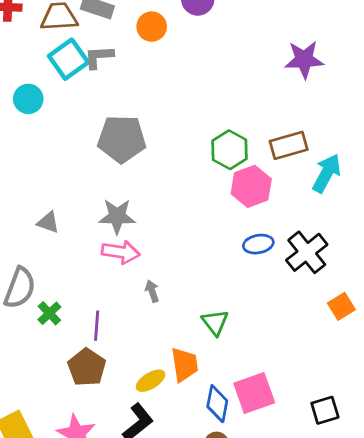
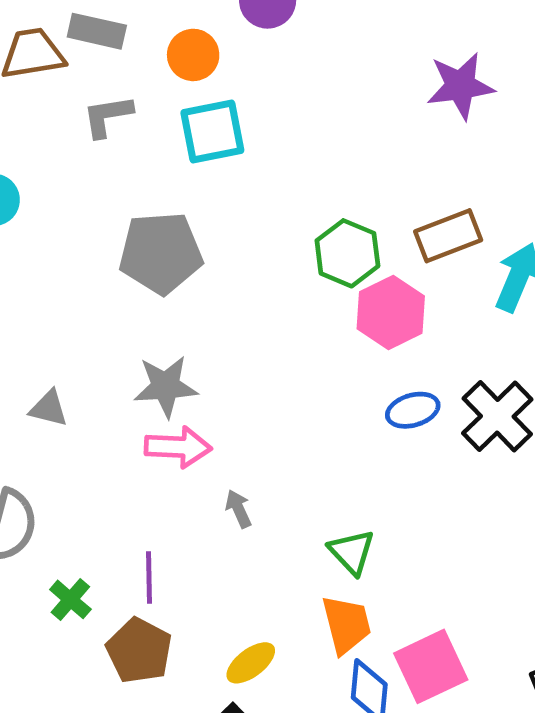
cyan square: (69, 59) -> (212, 132), moved, turned 30
green cross: (49, 313) -> (70, 599), moved
orange trapezoid: (185, 365) -> (346, 624), moved

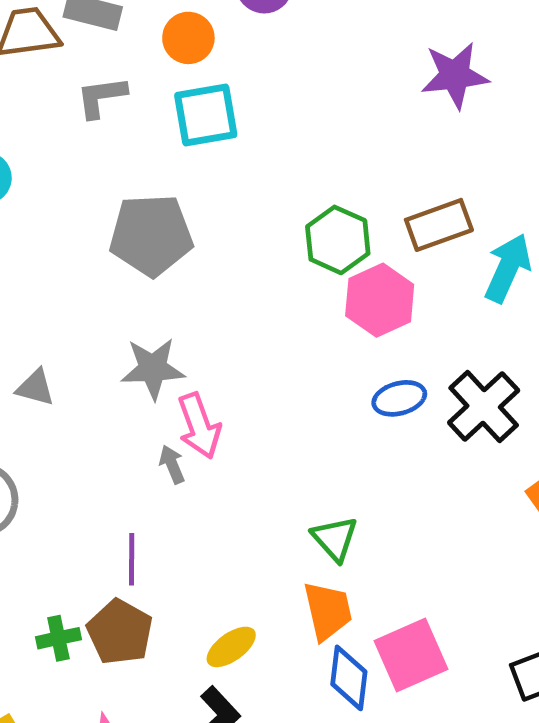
pink arrow: (178, 447) -> (199, 426), moved, turned 66
gray arrow: (238, 509) -> (172, 464), moved
green cross: (70, 599) -> (58, 638), moved, turned 36

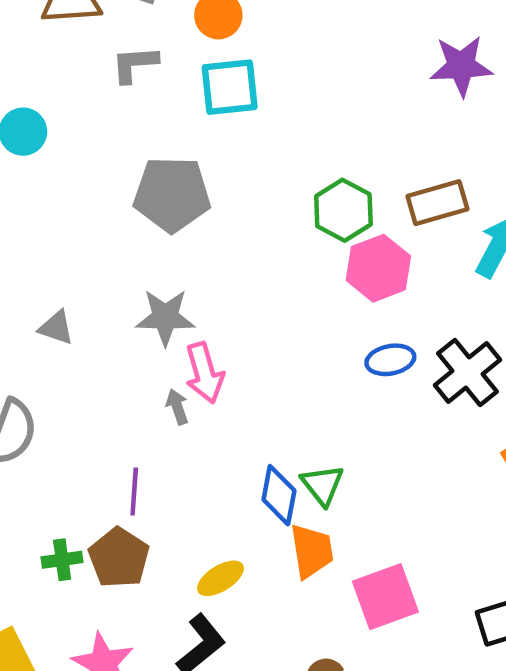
blue diamond: (349, 678) -> (279, 495), moved

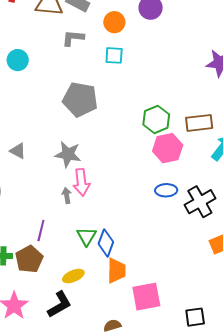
cyan square: (230, 87) -> (114, 55), size x0.7
green triangle: (322, 485) -> (87, 236), moved

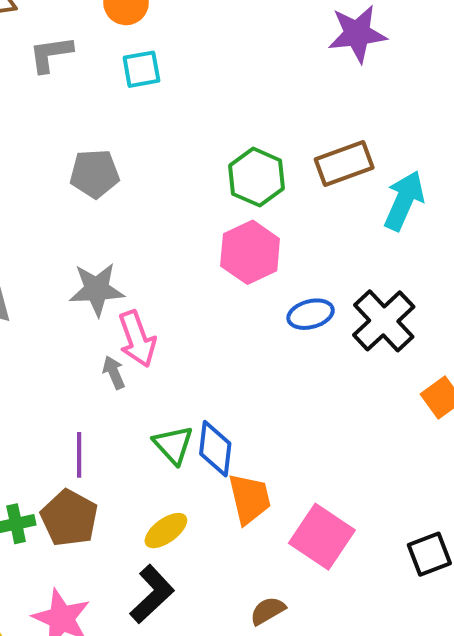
gray pentagon: (80, 99) -> (95, 174), size x0.7
pink hexagon: (168, 148) -> (250, 252), moved
pink square: (146, 297) -> (322, 537), turned -32

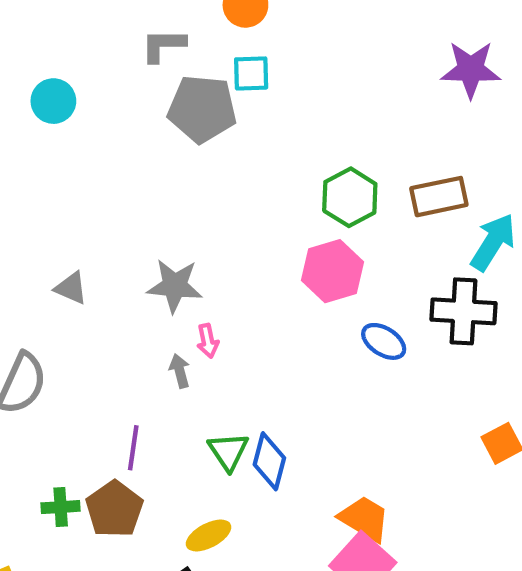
gray pentagon: (95, 174) -> (202, 109), moved, size x1.4
blue ellipse: (311, 314) -> (384, 341), turned 39
black cross: (384, 321) -> (463, 311), moved, turned 38
pink arrow: (137, 339) -> (208, 341), size x0.6
orange trapezoid: (249, 499) -> (364, 519), moved, turned -54

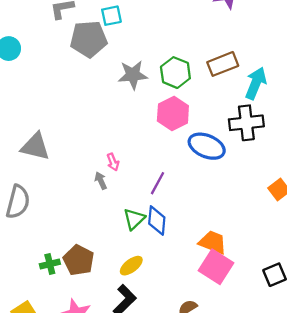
gray star: (175, 286) -> (133, 75), moved
gray triangle: (71, 288) -> (35, 146), size x1.6
blue ellipse: (384, 341) -> (207, 146), size x1.5
purple line: (133, 448) -> (157, 183), moved, turned 30
green triangle: (228, 451) -> (134, 219), turned 30

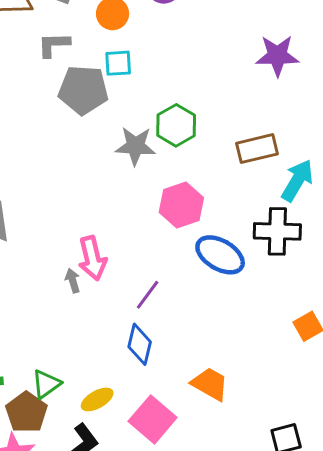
green hexagon: (175, 73) -> (176, 125), moved
pink arrow: (113, 162) -> (92, 258), size x1.8
green triangle: (134, 219) -> (46, 384), moved
brown pentagon: (79, 260) -> (26, 412), moved
pink square: (216, 267) -> (153, 419), moved

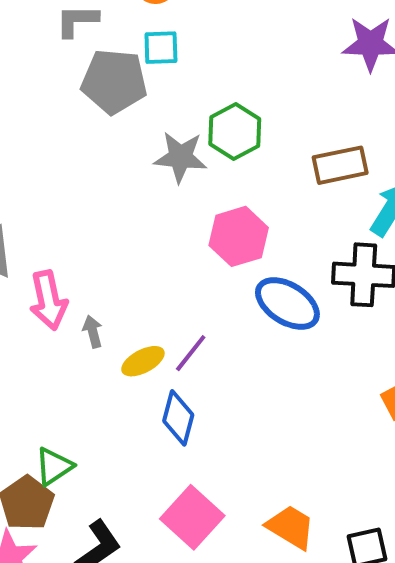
pink arrow: (92, 258) -> (48, 300), moved
orange trapezoid: (210, 384) -> (291, 527), moved
yellow ellipse: (97, 399) -> (143, 361), moved

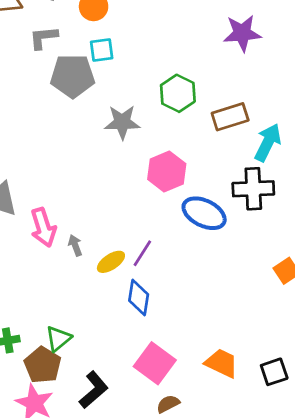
green hexagon: (235, 131) -> (178, 93), moved

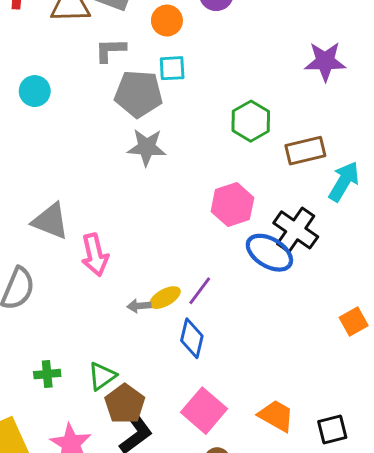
gray star: (122, 122) -> (147, 147), moved
black cross: (253, 189) -> (296, 230), moved, turned 33
gray arrow: (75, 245) -> (139, 306), moved, turned -78
brown pentagon: (43, 365) -> (125, 404), moved

